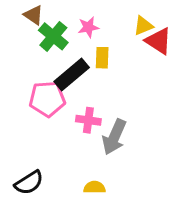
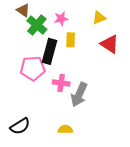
red triangle: (158, 41) -> (110, 44), moved
black rectangle: (72, 74) -> (50, 51), turned -35

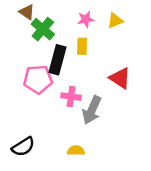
pink star: (61, 19) -> (86, 19), moved
red triangle: (110, 44) -> (120, 78), moved

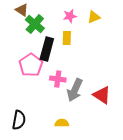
red triangle: (120, 78) -> (102, 95), moved
pink pentagon: (38, 79) -> (31, 65), turned -30
black semicircle: (23, 147) -> (19, 120), turned -48

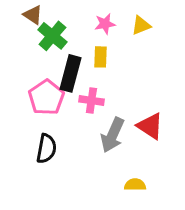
pink cross: (58, 79) -> (91, 100), moved
red triangle: (102, 95) -> (150, 126), moved
black semicircle: (19, 120) -> (46, 149), moved
yellow semicircle: (62, 123) -> (135, 185), moved

